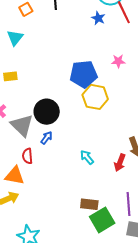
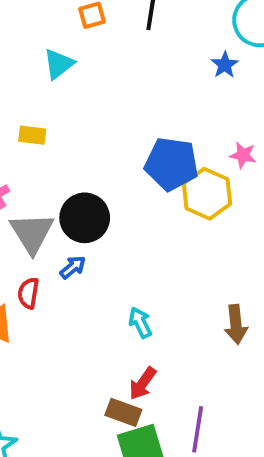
yellow hexagon: (95, 97) -> (207, 194), moved
red arrow: (120, 163) -> (143, 383), moved

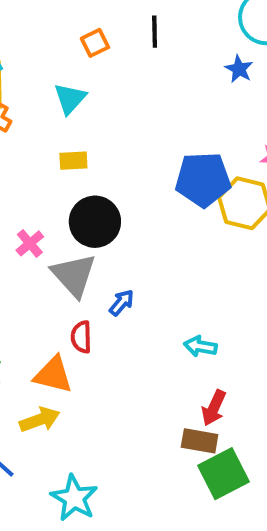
yellow rectangle: (32, 135) -> (73, 161), moved
black circle: (85, 218) -> (95, 222), moved
cyan arrow: (140, 322) -> (200, 346), turned -44

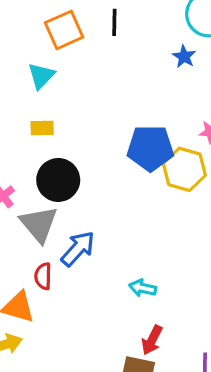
orange square: (95, 43) -> (64, 30), size x1.6
blue arrow: (122, 303) -> (78, 249), size x1.6

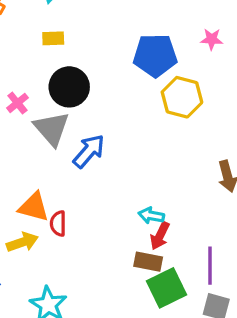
yellow hexagon: (184, 169) -> (182, 97), moved
red semicircle: (43, 276) -> (58, 224), moved
cyan arrow: (143, 288) -> (151, 216), moved

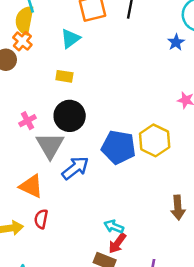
blue pentagon: (155, 55) -> (118, 147), moved
orange triangle: (34, 207) -> (31, 186), moved

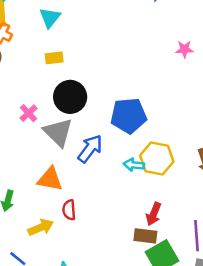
yellow hexagon: (155, 140) -> (157, 159), moved
cyan arrow: (114, 226) -> (134, 165), moved

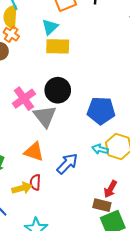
yellow rectangle: (54, 58) -> (58, 46), moved, size x1.6
pink cross: (29, 113) -> (24, 99), size x1.6
blue arrow: (90, 149) -> (67, 164), moved
red semicircle: (69, 210) -> (35, 182), moved

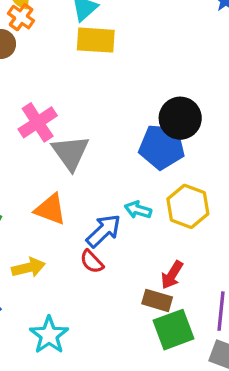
black circle: (58, 90) -> (180, 118), moved
cyan arrow: (100, 149) -> (138, 210), moved
red semicircle: (35, 182) -> (92, 262), moved, turned -49

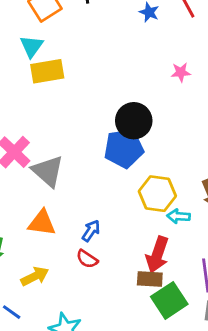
cyan arrow: (138, 210) -> (179, 216), moved
blue arrow: (104, 231) -> (91, 231), size x0.7
red arrow: (172, 275) -> (157, 255), size x1.4

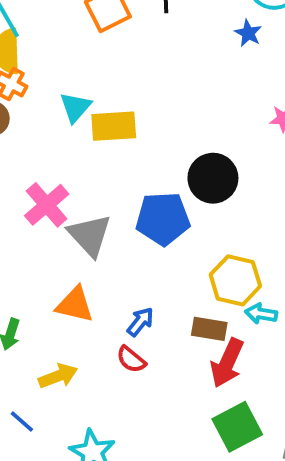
cyan triangle: (31, 46) -> (75, 107), moved
yellow rectangle: (47, 71) -> (114, 126), moved
blue pentagon: (124, 148) -> (163, 219), moved
brown rectangle: (150, 279) -> (209, 329), moved

